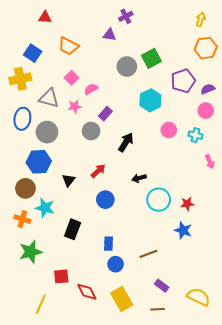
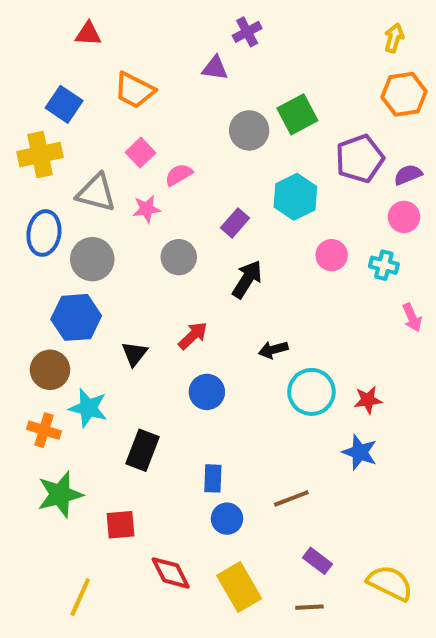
purple rectangle: (105, 114) -> (235, 223), moved
red square: (61, 276) -> (120, 525), moved

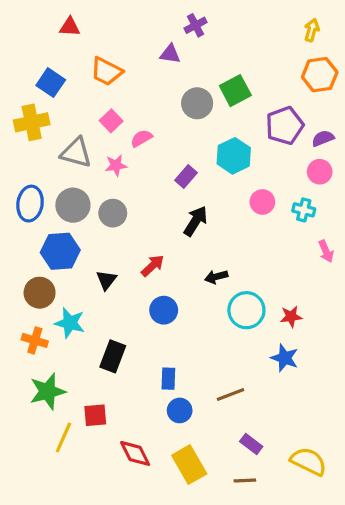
blue ellipse: (44, 233) -> (30, 204), moved
gray circle: (179, 257) -> (113, 213), moved
yellow line: (80, 597) -> (63, 438), moved

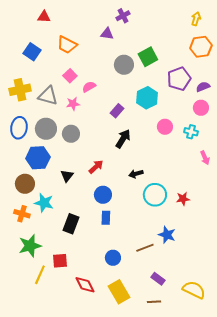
yellow cross: (32, 122) -> (20, 90), moved
blue star: (285, 358) -> (167, 235), moved
blue rectangle: (168, 379) -> (106, 218), moved

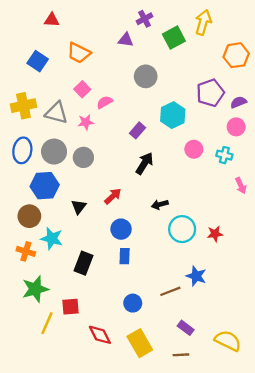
yellow arrow: (196, 19) -> (203, 22), moved, size x1.5
green square: (148, 57) -> (174, 38), moved

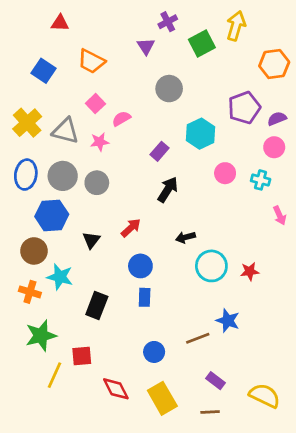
purple triangle: (126, 40) -> (146, 46), turned 49
yellow cross: (23, 106) -> (27, 123), turned -30

